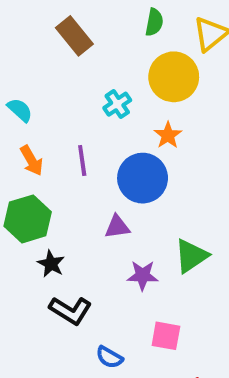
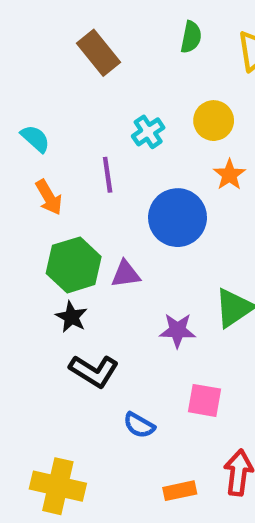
yellow circle: (174, 77) -> (214, 121), moved, size x0.7
orange star: (168, 135) -> (229, 175), moved
purple line: (82, 161) -> (108, 175), moved
green hexagon: (28, 219) -> (74, 265), moved
purple triangle: (117, 227) -> (126, 274), moved

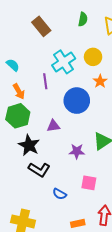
cyan cross: (148, 132) -> (64, 62), size x1.6
green hexagon: (74, 265) -> (18, 116), moved
black star: (71, 317) -> (29, 145), size x1.5

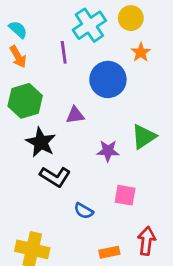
orange arrow: (19, 91) -> (18, 57), moved

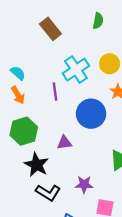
purple star: (108, 151) -> (84, 184), moved

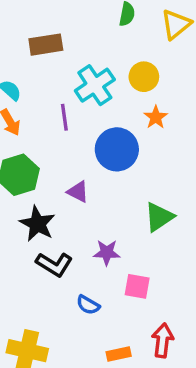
brown rectangle: (50, 29) -> (46, 45), moved, turned -60
purple triangle: (64, 143) -> (78, 192), turned 35

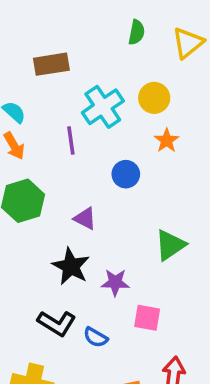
blue circle: (117, 149) -> (126, 174), size x0.6
black star: (37, 224) -> (71, 266), moved
black L-shape: (54, 264) -> (57, 323), moved

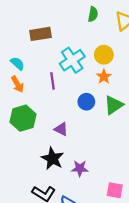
orange star: (167, 140) -> (104, 77), moved
green triangle: (170, 245) -> (114, 105), moved
pink square: (147, 318) -> (115, 190), moved

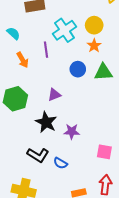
orange arrow: (17, 84) -> (23, 60), moved
green triangle: (114, 105) -> (103, 72), turned 30
green hexagon: (23, 118) -> (15, 99), moved
purple triangle: (61, 129) -> (54, 95), turned -48

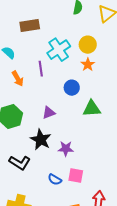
green triangle: (103, 72) -> (92, 109), moved
pink square: (104, 152) -> (76, 176), moved
black L-shape: (38, 155) -> (20, 163), moved

